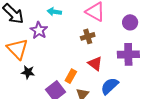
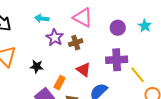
purple star: (39, 30) -> (55, 37), moved
black star: (28, 72) -> (37, 66), moved

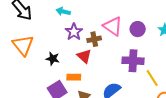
pink triangle: (83, 18) -> (113, 26), moved
red triangle: (84, 70) -> (84, 56), moved
orange rectangle: (60, 83) -> (74, 77), turned 56

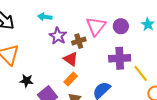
pink triangle: (113, 26) -> (96, 26), turned 40
black star: (53, 59) -> (27, 81), moved
orange rectangle: (74, 77) -> (71, 79), moved, turned -40

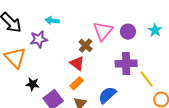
purple star: (58, 36) -> (39, 39), moved, turned 30
brown cross: (79, 41) -> (86, 45), turned -32

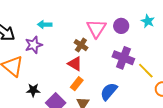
purple cross: (126, 64) -> (123, 58), turned 30

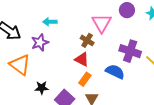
purple circle: (121, 26) -> (127, 10), moved
blue semicircle: (109, 91) -> (115, 72), moved, turned 78

